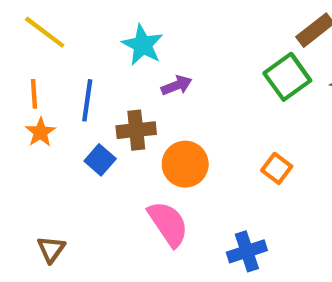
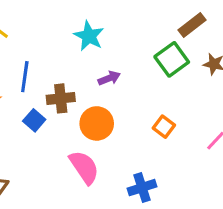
cyan star: (143, 45) -> (89, 36), moved
purple arrow: (177, 85) -> (109, 78), moved

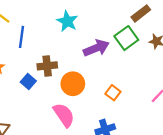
blue line: (25, 77) -> (22, 37), moved
purple arrow: (109, 78) -> (96, 48), moved, size x1.6
orange square: (164, 127) -> (113, 93), moved

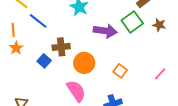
blue line: (22, 37) -> (38, 21), turned -60
purple arrow: (96, 48) -> (105, 31), turned 30

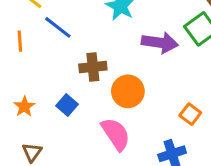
orange star: (16, 48) -> (24, 107), moved
blue square: (44, 61) -> (67, 105), moved
orange square: (120, 71) -> (190, 114), moved

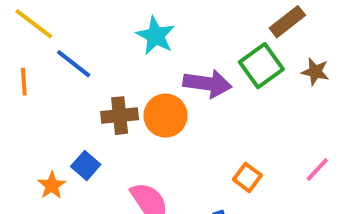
orange circle: (128, 91) -> (166, 116), moved
orange star: (24, 107) -> (52, 185), moved

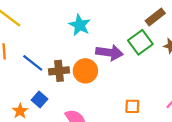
blue line: (74, 64) -> (33, 63), moved
orange square: (247, 177) -> (132, 106), turned -35

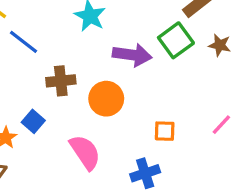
blue line: (33, 63) -> (24, 42), moved
orange circle: (85, 71) -> (106, 99), moved

